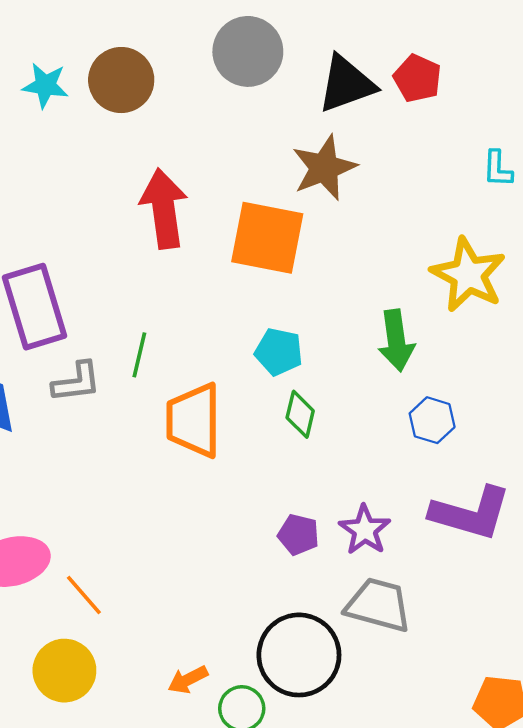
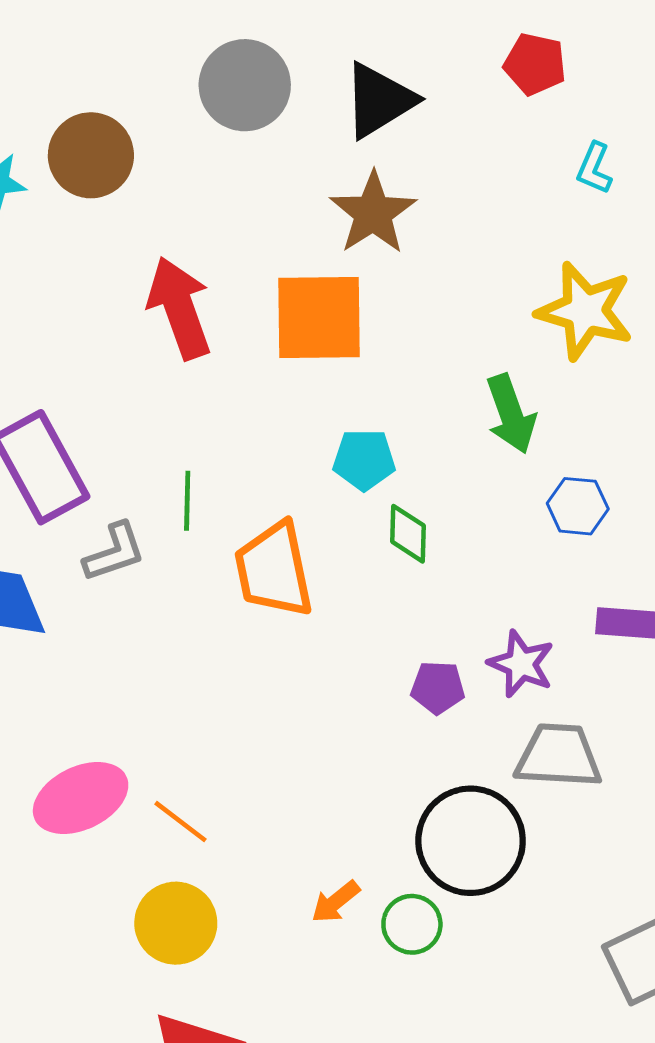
red pentagon: (418, 78) -> (535, 64), moved
cyan L-shape: (498, 169) -> (594, 168), turned 33

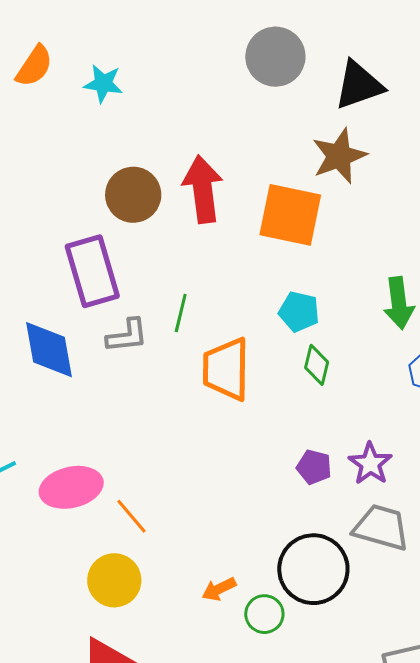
brown circle: (91, 155) -> (133, 195), moved

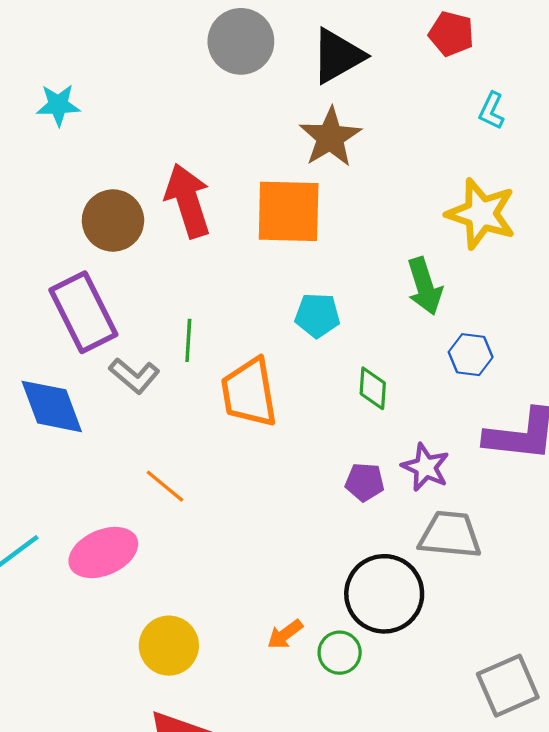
gray L-shape: (127, 336) -> (134, 376), turned 57
green diamond: (317, 365) -> (373, 388), moved
orange line: (131, 516) -> (165, 486), moved

